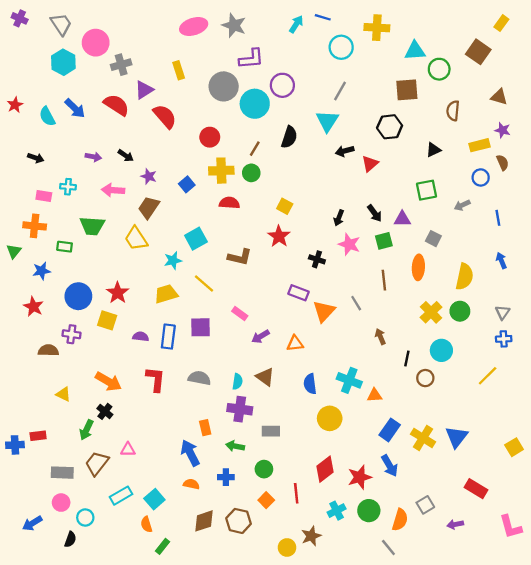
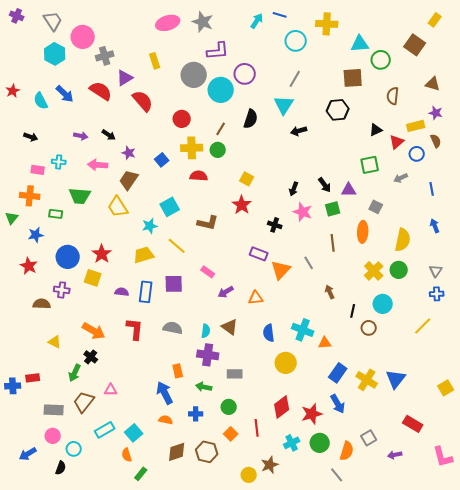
red triangle: (370, 164) -> (397, 142), moved

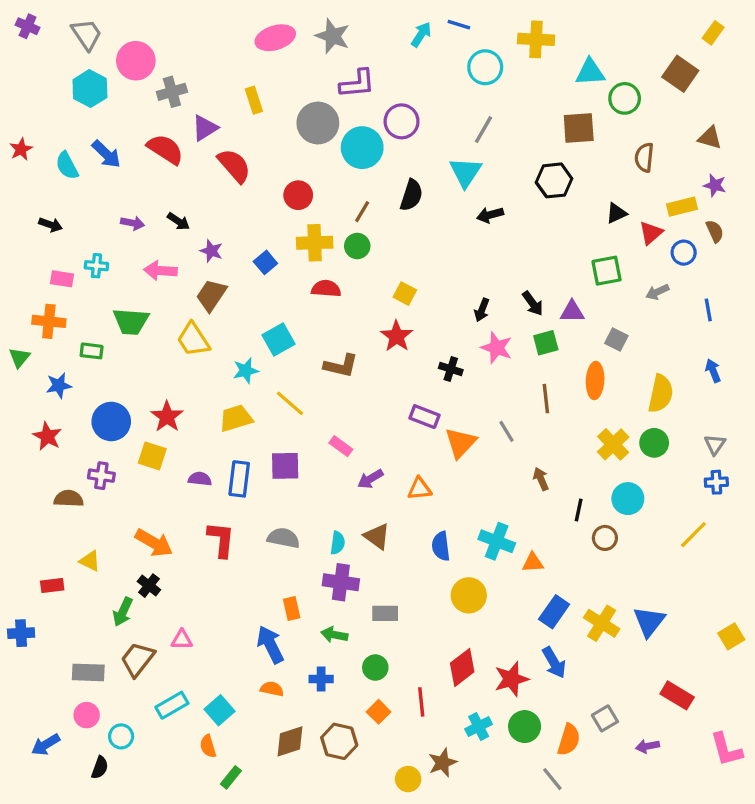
red rectangle: (33, 378) -> (52, 586), moved

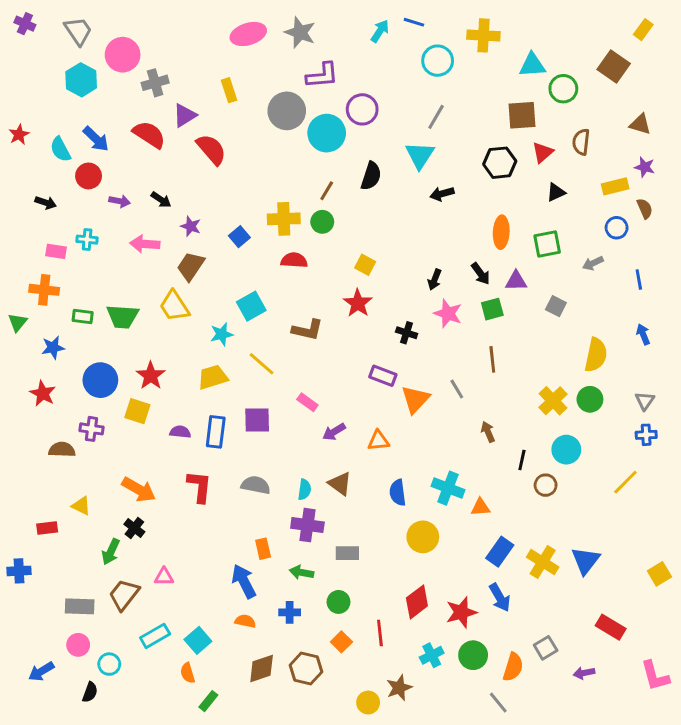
red circle: (298, 195) -> (89, 176), moved
red triangle: (651, 233) -> (543, 152), moved
green trapezoid: (131, 321) -> (123, 316), moved
orange ellipse: (595, 380) -> (501, 232), moved

